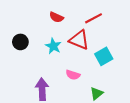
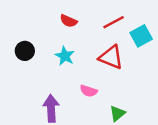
red triangle: (79, 40) -> (111, 57), moved
cyan square: (104, 56) -> (141, 36), moved

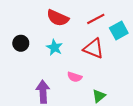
red semicircle: (69, 21) -> (58, 18), size x1.5

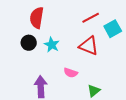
red semicircle: (58, 18) -> (37, 18), moved, turned 75
black circle: (21, 43) -> (29, 43), moved

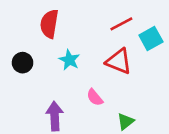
black circle: (29, 43) -> (23, 63), moved
pink semicircle: (71, 73) -> (95, 97), turned 32

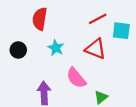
cyan square: (151, 39) -> (121, 31), turned 36
pink semicircle: (95, 97) -> (76, 78), size x1.5

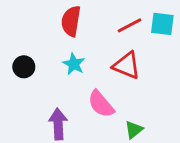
red semicircle: (40, 19) -> (71, 21), moved
cyan square: (121, 31) -> (162, 24), moved

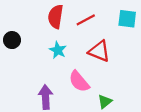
red line: (129, 25) -> (86, 20), moved
black circle: (24, 67) -> (12, 40), moved

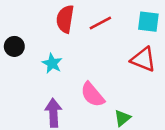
cyan star: (58, 50) -> (52, 63), moved
red triangle: (99, 51) -> (143, 59), moved

